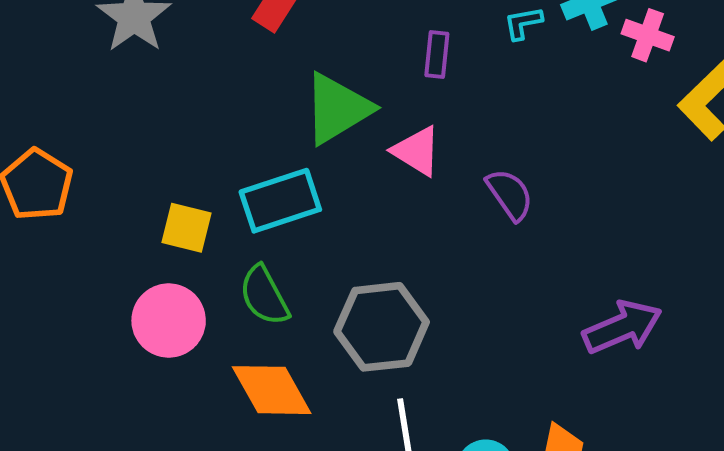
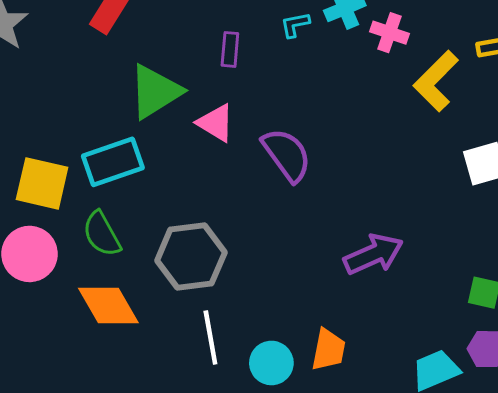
purple semicircle: (510, 194) -> (287, 155), size x1.4
yellow square: (187, 228) -> (42, 183), size x1.4

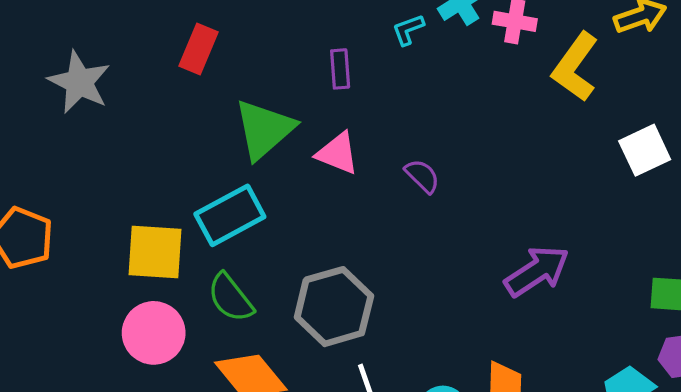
purple semicircle: (287, 155) -> (422, 176), size x0.6

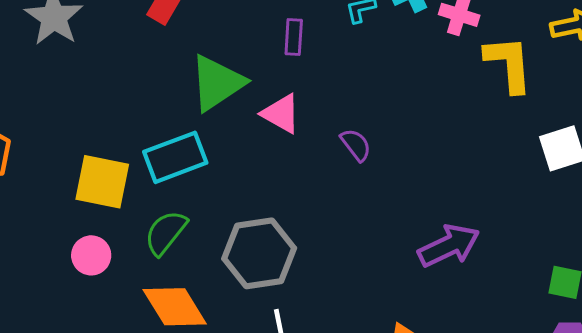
yellow L-shape: (575, 67) -> (509, 64), turned 132
green semicircle: (230, 298) -> (166, 233), turned 69
pink circle: (154, 333) -> (91, 255), size x0.7

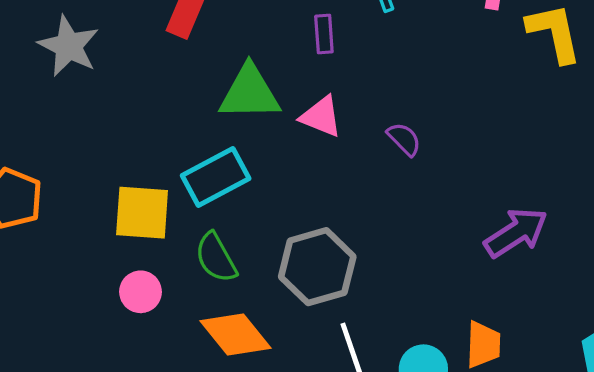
green triangle: (217, 83) -> (250, 93), turned 40
green semicircle: (166, 233) -> (216, 258), turned -60

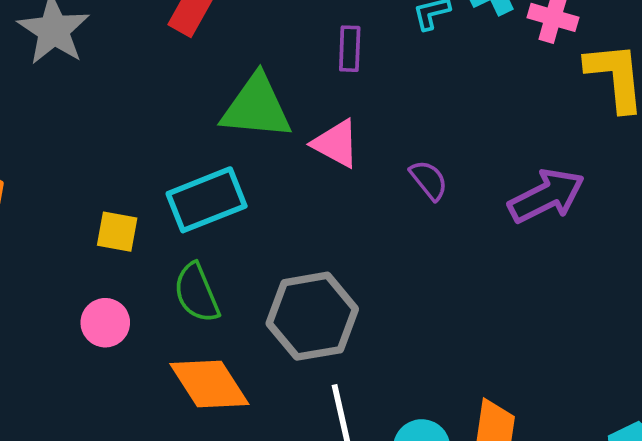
yellow square: (142, 213) -> (117, 232), size x0.6
purple arrow: (516, 233) -> (546, 196), moved

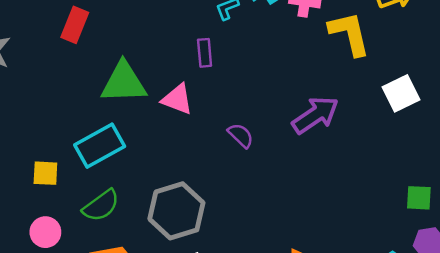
purple rectangle: (350, 49) -> (205, 53), moved
purple semicircle: (429, 180) -> (241, 135), moved
green semicircle: (197, 293) -> (101, 206), turned -96

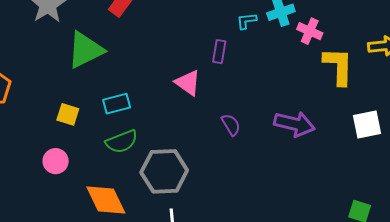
green triangle: (124, 83) -> (85, 50), moved, turned -39
purple arrow: (315, 115) -> (294, 124), turned 33
cyan rectangle: (100, 146) -> (117, 104), size x0.7
green semicircle: (101, 206) -> (122, 142), moved

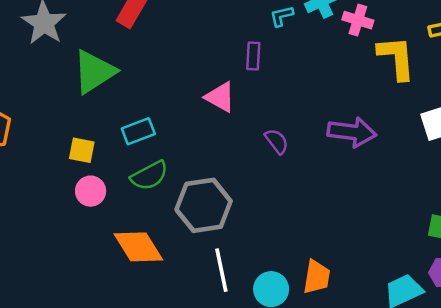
pink circle: (56, 161) -> (91, 191), moved

